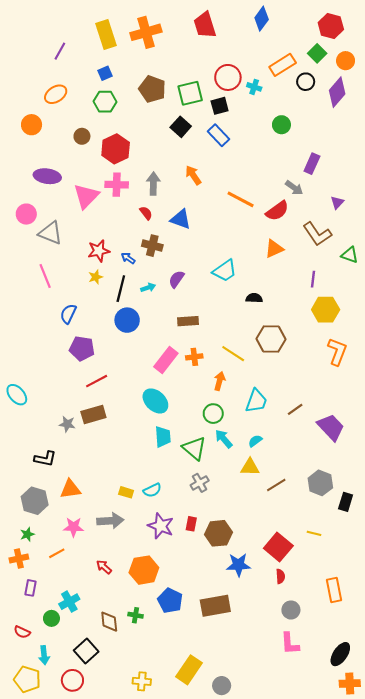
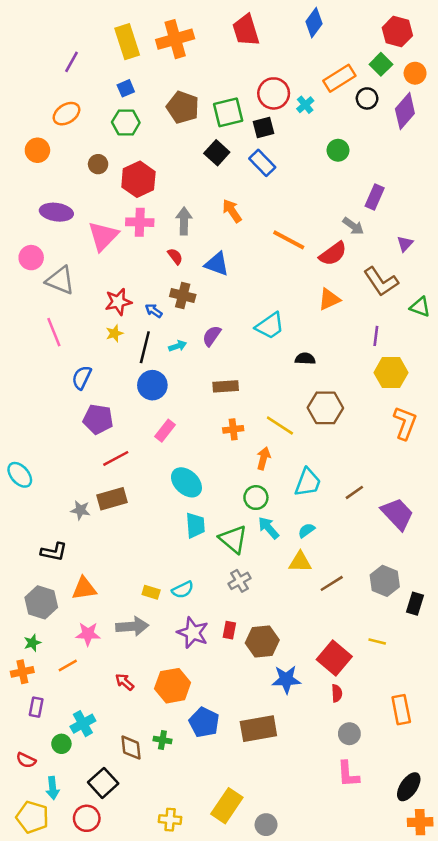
cyan cross: (254, 87) -> (305, 105), turned 32
pink rectangle: (166, 360) -> (165, 431), moved, size x0.7

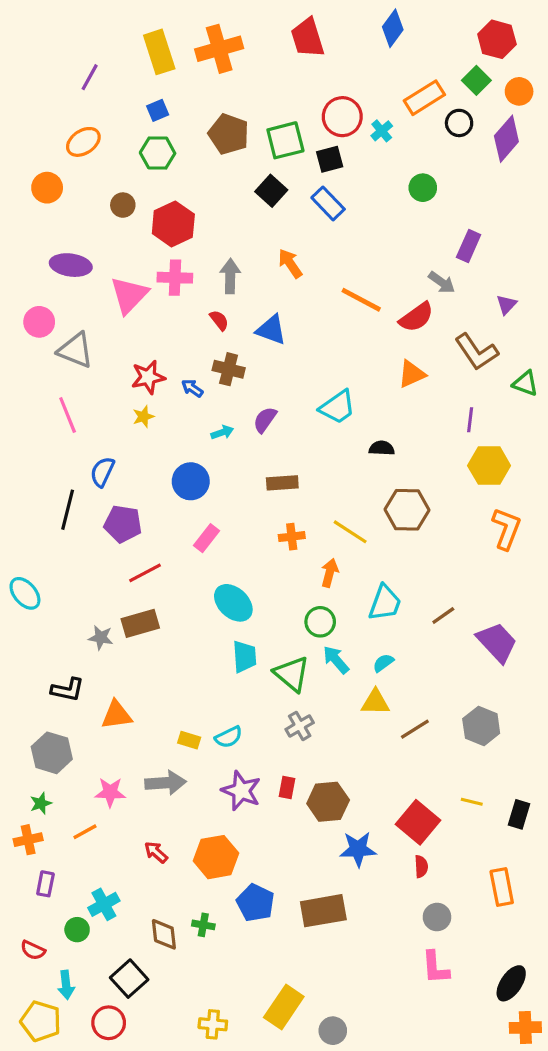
black line: (145, 347) -> (68, 510), moved
orange triangle: (84, 588) -> (117, 715), moved
black rectangle: (415, 604) -> (519, 814), moved

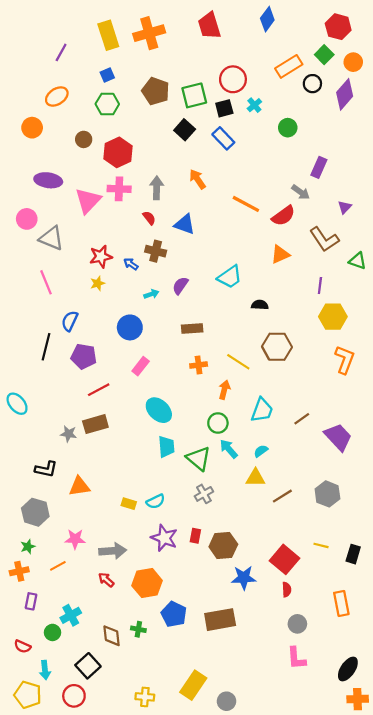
cyan cross: (382, 131) -> (254, 105), moved
gray arrow: (165, 783) -> (113, 551), moved

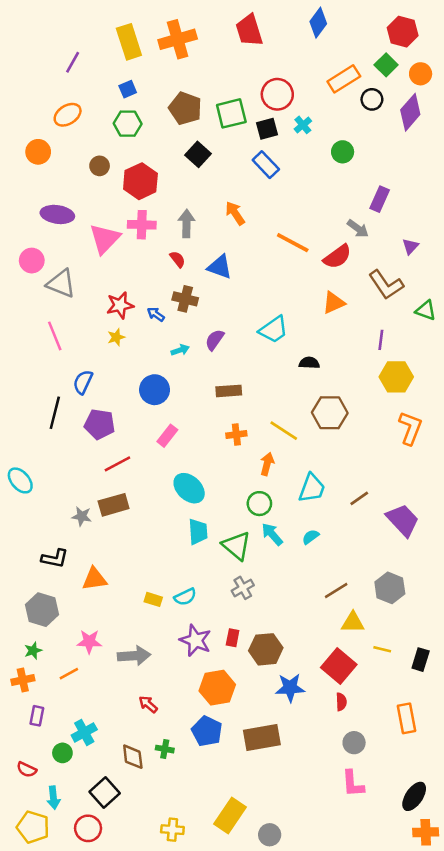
black square: (185, 130) -> (198, 154), moved
yellow triangle: (256, 478) -> (353, 622), moved
red arrow: (106, 580) -> (148, 704), moved
orange hexagon: (147, 583) -> (217, 688), moved

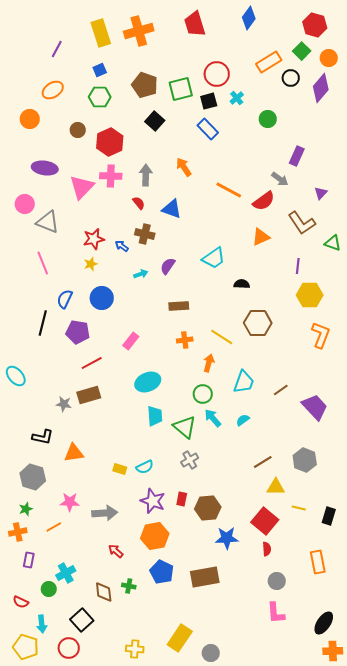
blue circle: (155, 390) -> (102, 298), moved
cyan ellipse: (189, 488) -> (148, 382), turned -65
orange hexagon: (217, 688) -> (155, 536), moved

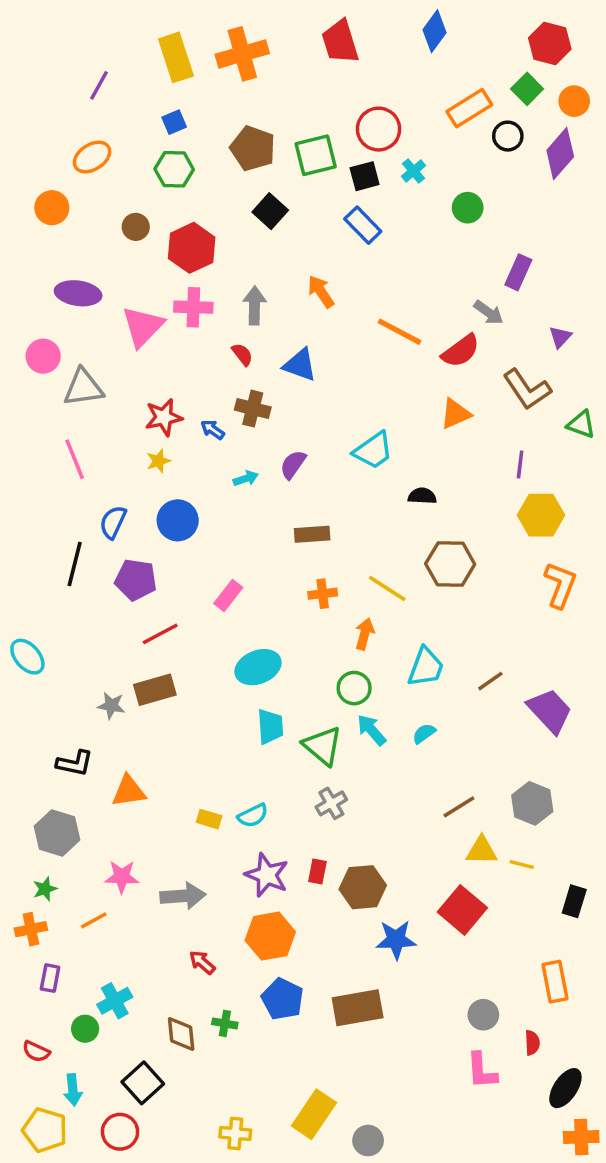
gray triangle: (48, 222) -> (83, 388), turned -30
yellow line: (299, 508) -> (522, 864), moved
red semicircle: (267, 549) -> (532, 1043), moved

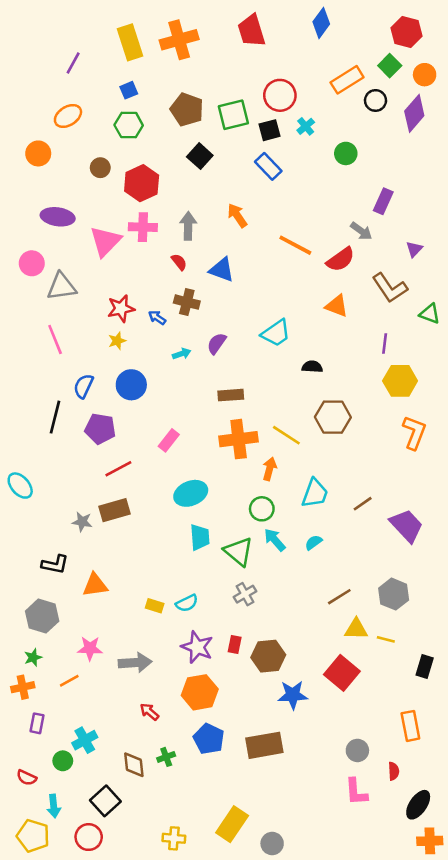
orange triangle: (455, 414) -> (337, 306), turned 45
orange cross: (323, 594) -> (239, 439), size x1.8
green cross: (225, 1023) -> (166, 757), turned -30

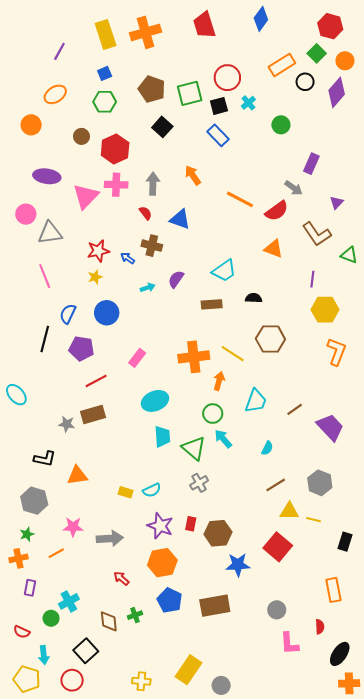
brown rectangle: (231, 395) -> (212, 304), moved
cyan semicircle: (313, 542) -> (267, 448), moved, turned 152
gray circle: (357, 750) -> (277, 610), moved

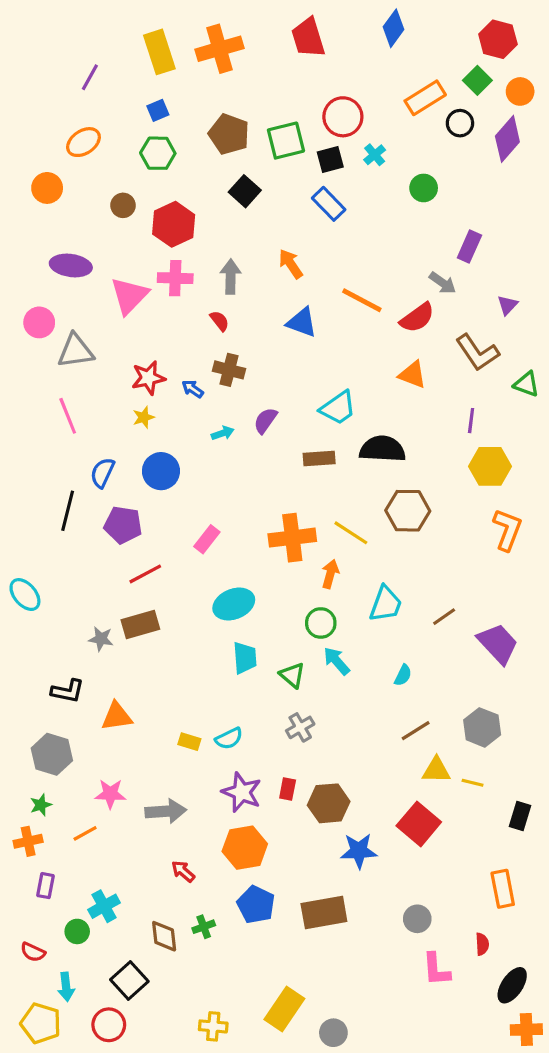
blue triangle: (180, 219) -> (302, 322), moved
black semicircle: (254, 298) -> (382, 449), size x1.8
green triangle: (194, 448) -> (292, 675), size x0.7

